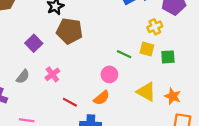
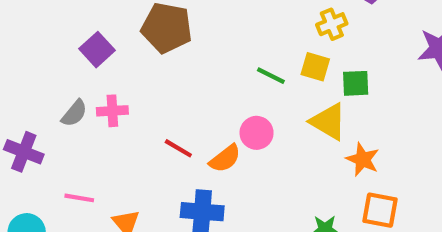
pink cross: (52, 74) -> (112, 111), moved, turned 32
pink circle: (109, 74) -> (257, 133), moved
yellow triangle: (146, 92) -> (328, 122), moved
red line: (70, 102) -> (178, 148), moved

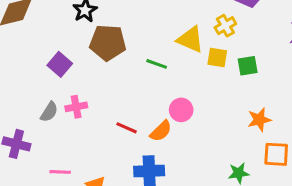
green line: (271, 76) -> (157, 64), moved
yellow triangle: (328, 122) -> (190, 39), moved
orange star: (363, 159) -> (259, 120), turned -30

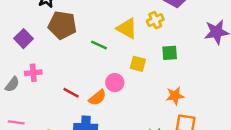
yellow square: (217, 57) -> (138, 64), moved
gray semicircle: (49, 112) -> (12, 84), moved

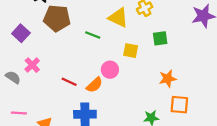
pink cross: (33, 73) -> (32, 65), turned -35
gray semicircle: (12, 84) -> (13, 77), turned -91

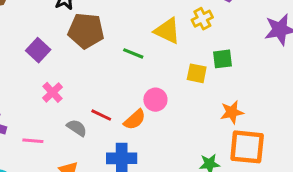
yellow square: (131, 51) -> (197, 73), moved
gray semicircle: (13, 77) -> (77, 128), moved
orange square: (179, 105) -> (247, 147), size x1.4
pink line: (19, 113) -> (33, 141), moved

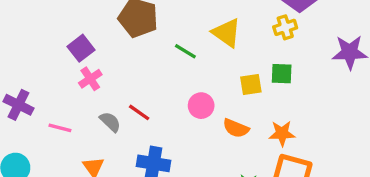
yellow cross: (202, 19) -> (285, 27), moved
purple square: (38, 50) -> (81, 48), moved
yellow square: (197, 73) -> (251, 85), turned -30
orange semicircle: (135, 120) -> (236, 128), moved, turned 55

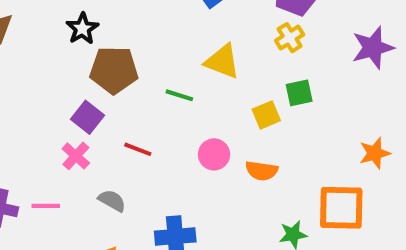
purple square: (81, 48) -> (87, 117), moved
red line: (139, 112) -> (138, 149), moved
pink line: (60, 128) -> (46, 206), moved
orange star: (282, 133) -> (375, 153), moved

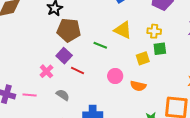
yellow cross: (290, 38) -> (154, 31), moved, turned 32
purple square: (87, 117) -> (64, 56), moved

